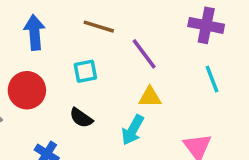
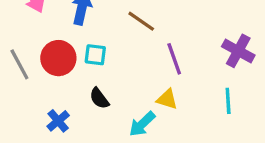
cyan square: (85, 71) -> (95, 55), moved

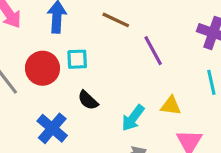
yellow triangle: (167, 99) -> (171, 106), moved
blue cross: (58, 121) -> (52, 128), size x1.4

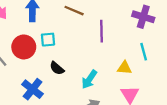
purple line: (153, 51) -> (102, 31), turned 30
yellow triangle: (171, 106) -> (124, 68), moved

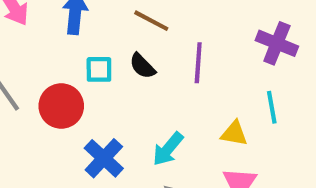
red circle: (24, 47) -> (61, 106), moved
black semicircle: (57, 68) -> (142, 66), moved
blue cross: (33, 89) -> (104, 158), moved

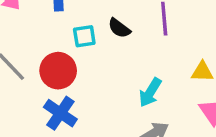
blue cross: (104, 158) -> (60, 113), moved

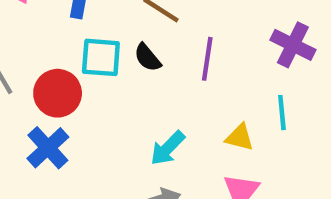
cyan square: (84, 36) -> (101, 57), size x1.4

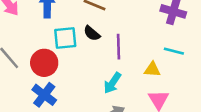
purple line: (207, 59) -> (118, 47), moved
cyan line: (282, 113) -> (174, 51), turned -60

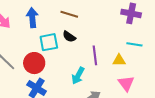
purple line: (118, 47) -> (95, 55), moved
cyan arrow: (112, 83) -> (78, 76), moved

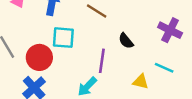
black semicircle: (69, 37) -> (126, 41), moved
purple line: (95, 55) -> (102, 61), moved

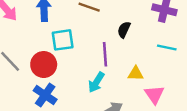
black semicircle: (126, 41) -> (124, 30), turned 77
yellow triangle: (141, 82) -> (136, 74), moved

